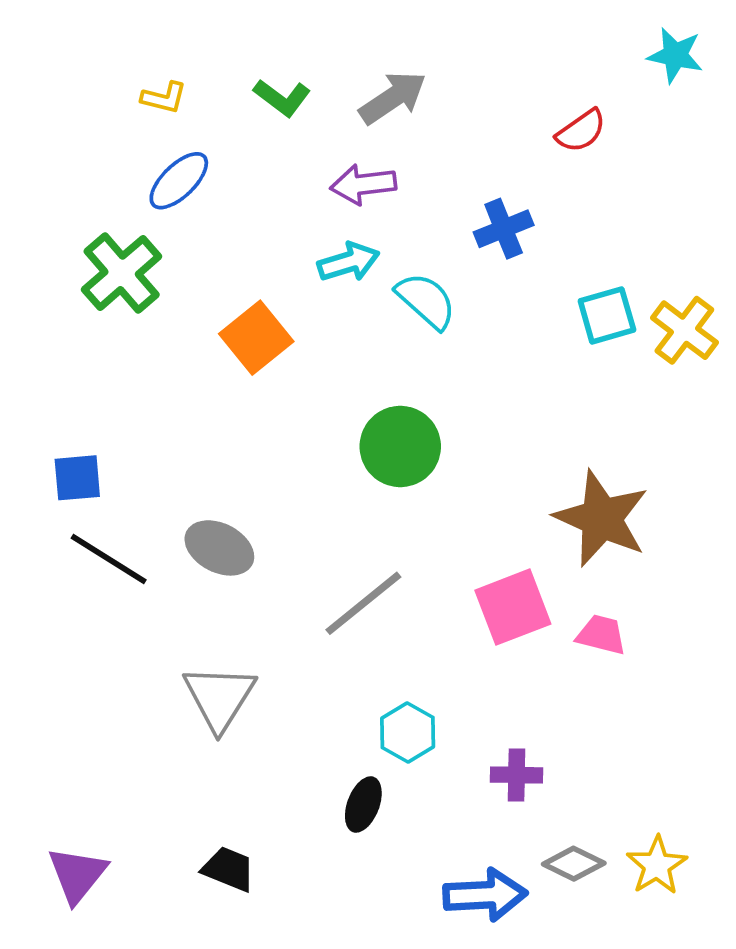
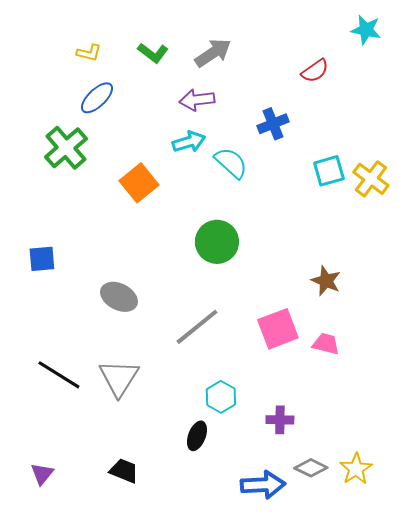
brown star: (601, 518) -> (326, 281), size x0.6
black line: (109, 559) -> (59, 375), moved
purple triangle: (77, 875) -> (42, 474), size x0.7

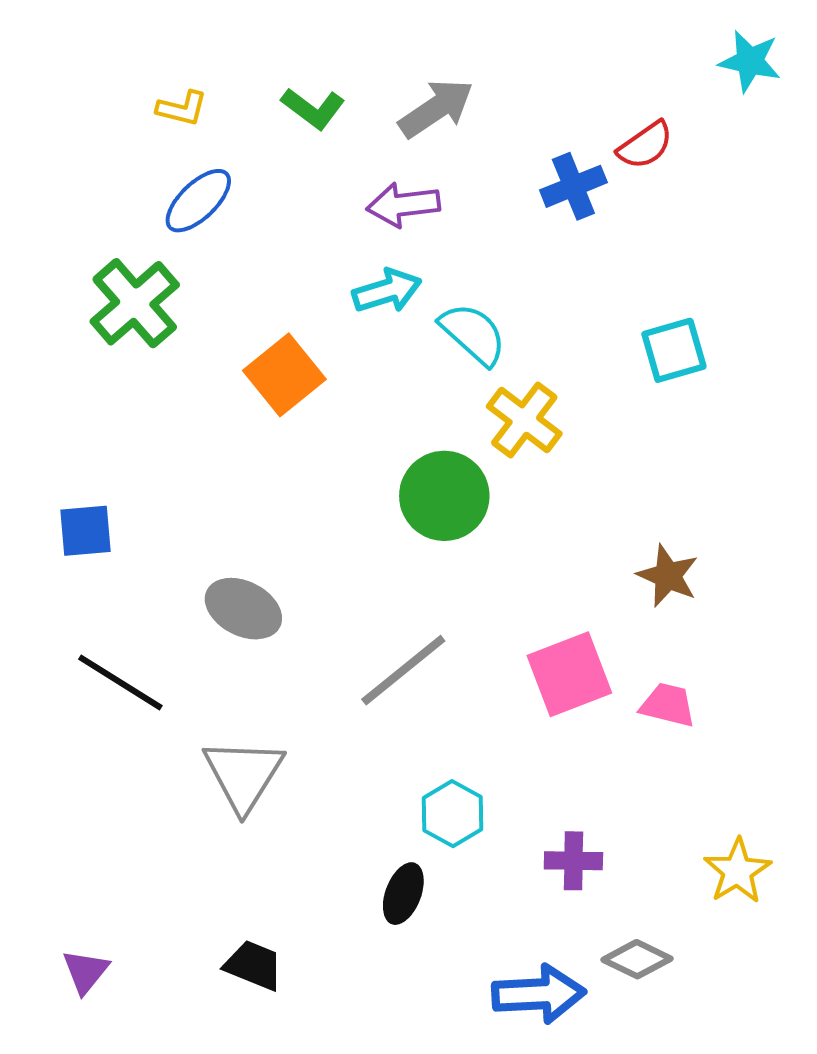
blue cross: (273, 124) -> (573, 186), moved
yellow cross: (371, 179) -> (524, 420), moved
black line: (59, 375) -> (120, 682), moved
yellow star: (356, 469) -> (737, 871), moved

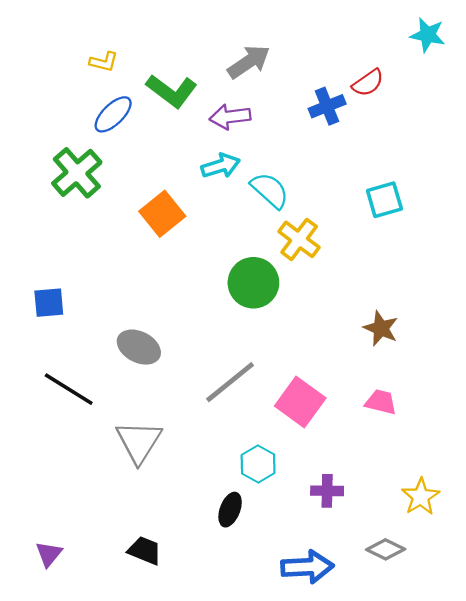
green L-shape: (313, 108) -> (172, 91), moved, size x1.4
pink square: (569, 674) -> (300, 402), moved, turned -33
gray diamond: (637, 959) -> (386, 549), moved

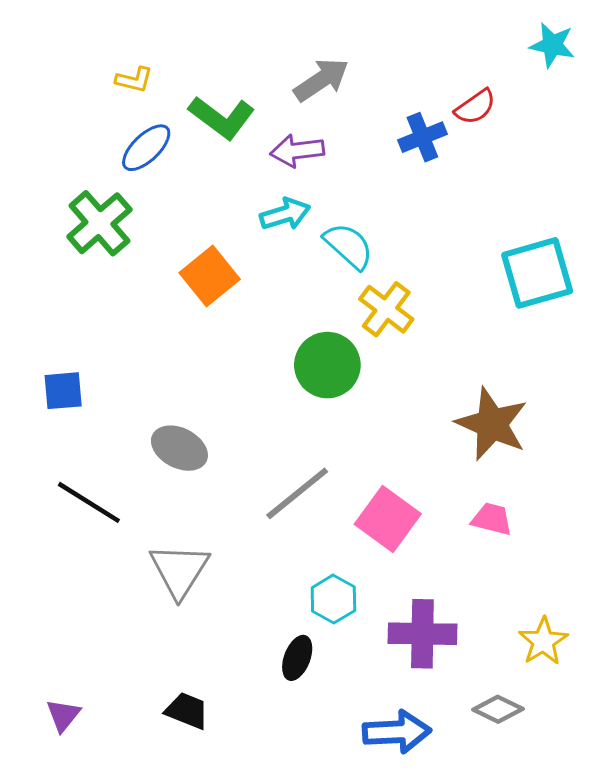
cyan square: (384, 200) -> (537, 273), moved, size x1.5
brown star: (381, 328) -> (492, 424), size x1.6
purple cross: (327, 491) -> (422, 634), size x1.6

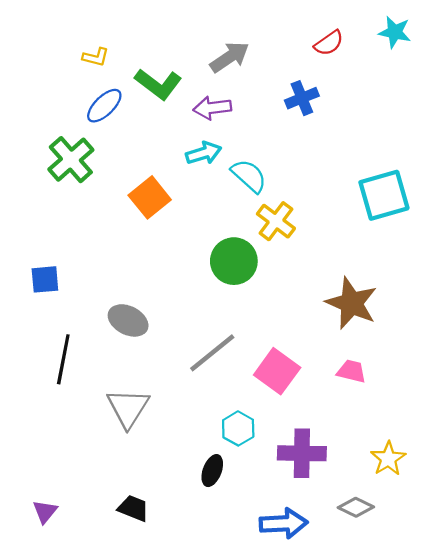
red semicircle: (475, 107) -> (329, 43), moved
black line: (89, 502) -> (63, 359), turned 69

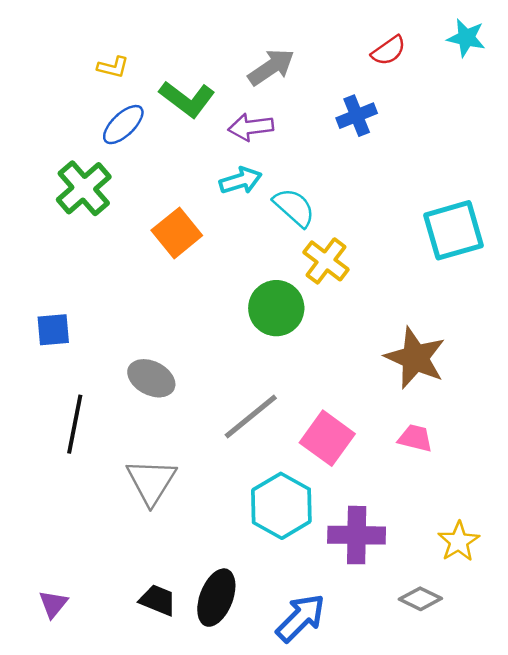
cyan hexagon: (238, 428) -> (281, 506), size x1.6
black ellipse: (212, 471) -> (216, 598), moved, size x1.5
blue arrow: (284, 523) -> (300, 618), moved, turned -42

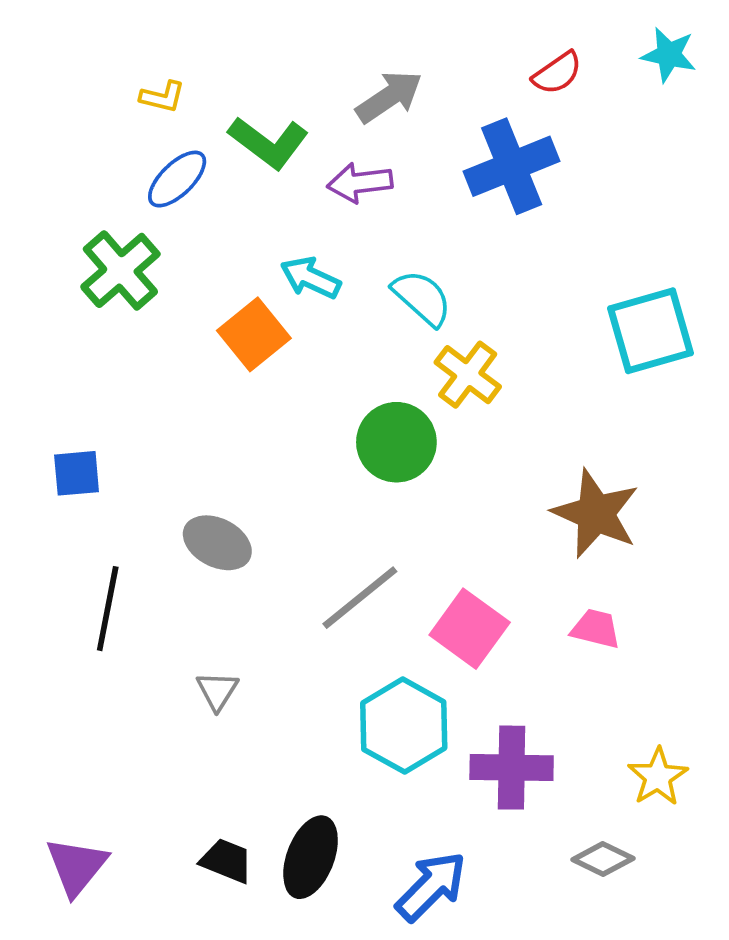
blue cross: (357, 116) -> (512, 166), size x1.6
cyan arrow: (241, 181) -> (311, 278), moved, turned -138
gray triangle: (151, 482) -> (217, 691), size x0.6
purple triangle: (53, 604) -> (77, 866), size x1.5

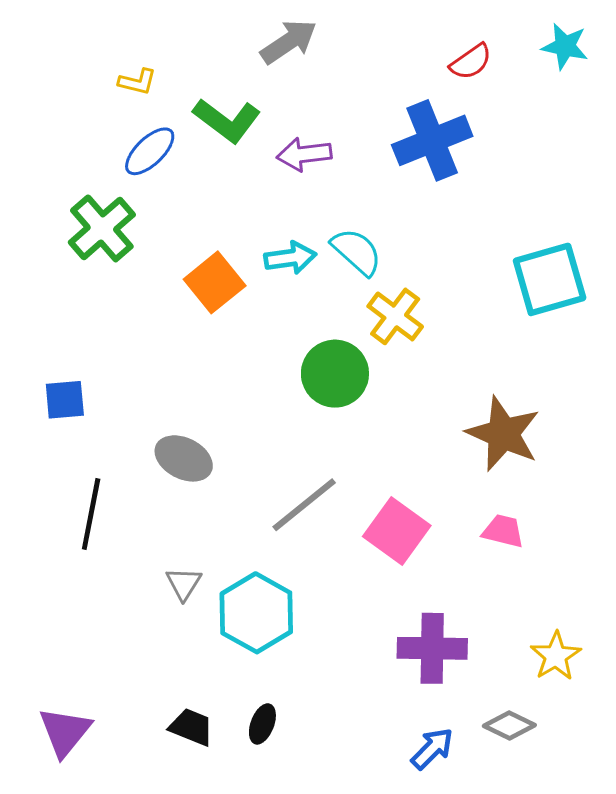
gray arrow: (389, 97) -> (289, 42), moved
cyan arrow: (311, 278) -> (290, 258), moved, turned 147
cyan hexagon: (404, 726) -> (256, 613), moved
black ellipse: (311, 857) -> (262, 724), size x0.6
blue arrow: (431, 886) -> (432, 749), moved, size x0.7

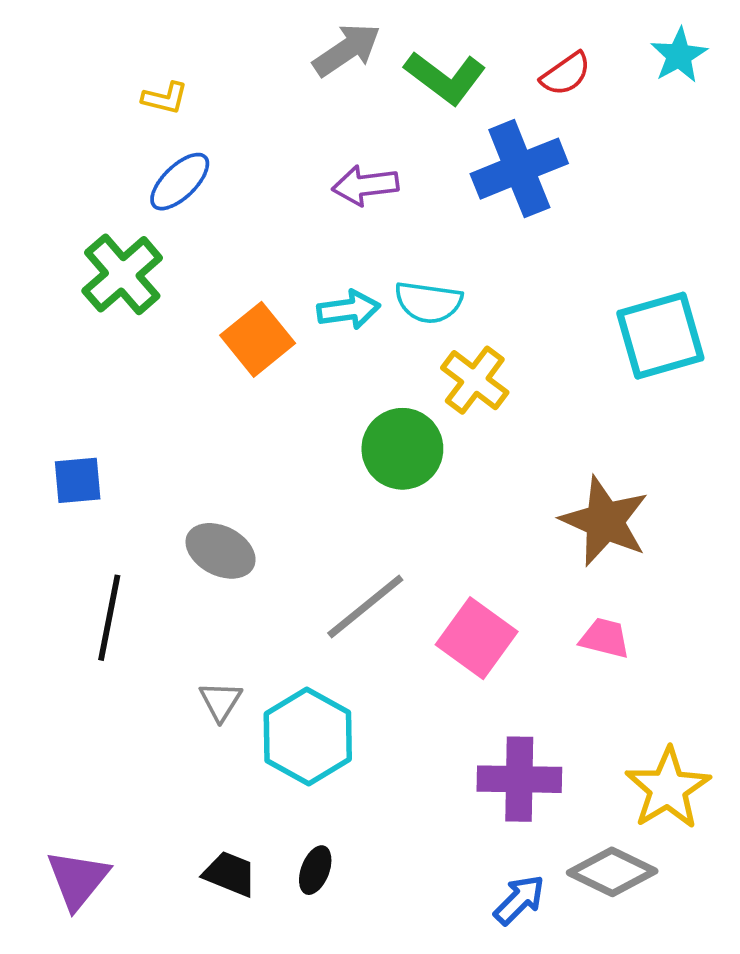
cyan star: (565, 46) -> (679, 55), turned 30
green L-shape: (227, 120) -> (445, 78), moved
cyan semicircle: (357, 252) -> (428, 302), turned 146
yellow star: (556, 656) -> (668, 788), size x1.4
gray diamond: (509, 725) -> (612, 872), size x1.4

